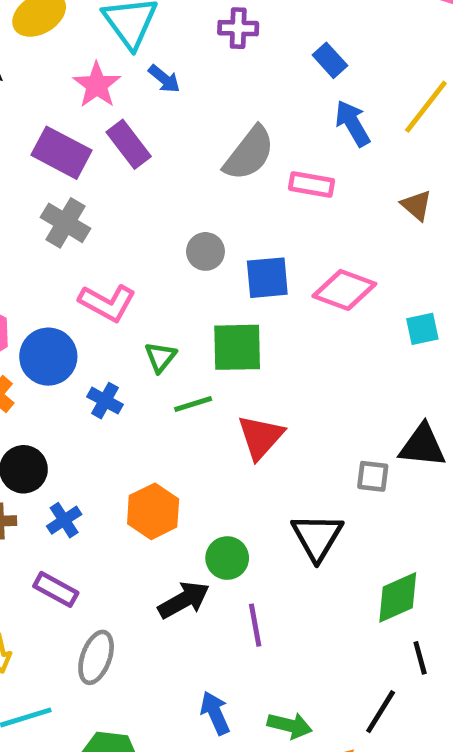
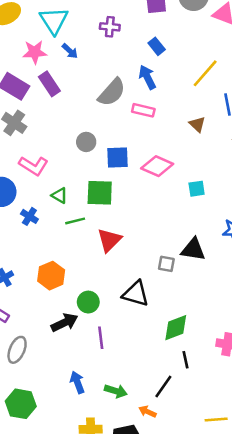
pink star: (97, 85) -> (35, 52), turned 30
blue arrow: (352, 123) -> (147, 77), moved
green triangle: (160, 357) -> (60, 195), turned -42
black triangle: (317, 537) -> (136, 294), turned -48

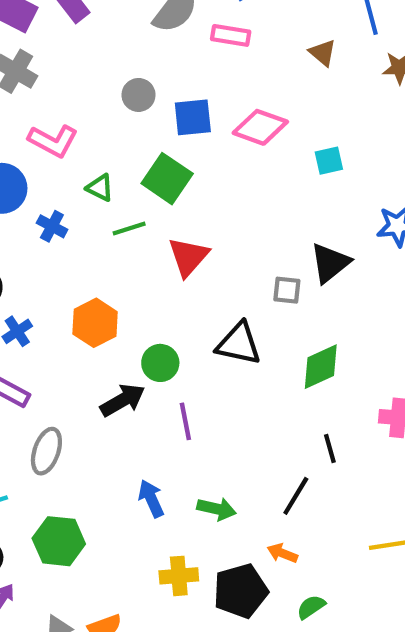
green square: (100, 193) -> (167, 179), turned 36
black triangle: (193, 249) -> (330, 263), turned -44
green diamond: (176, 328) -> (321, 367), moved
orange arrow: (147, 412) -> (282, 553), moved

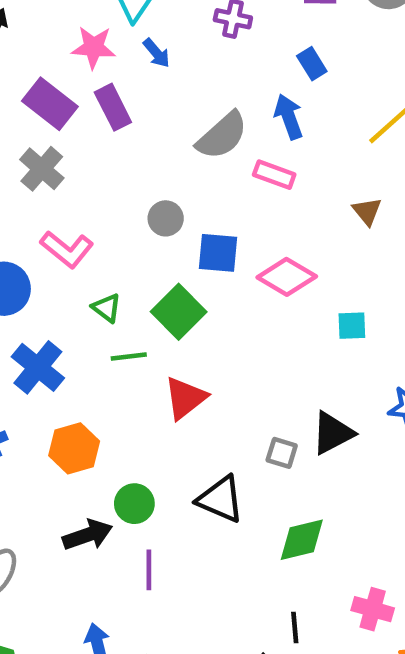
blue cross: (52, 226) -> (38, 367), moved, size x1.6

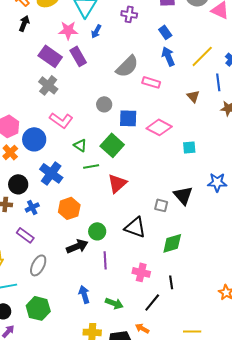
blue arrow: (157, 53) -> (96, 31), turned 72
blue arrow: (289, 117) -> (168, 56), moved
black triangle: (332, 433) -> (183, 195), turned -40
pink cross: (373, 609) -> (141, 272), moved

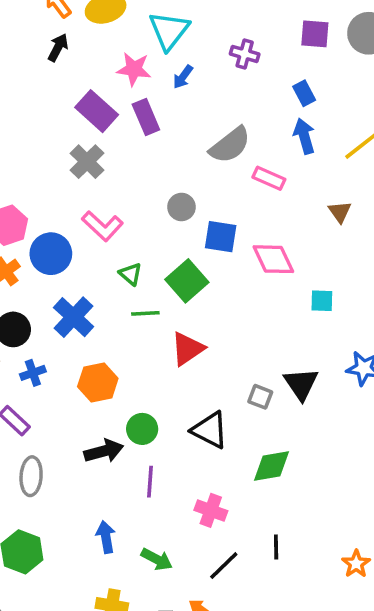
pink diamond: (159, 127) -> (273, 259), turned 30
gray ellipse: (38, 265) -> (31, 476), turned -30
black line: (171, 282) -> (276, 547), moved

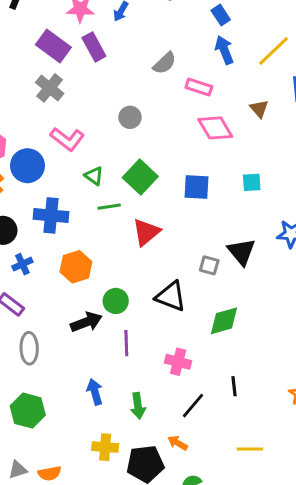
gray semicircle: (230, 145) -> (165, 63), size x0.7
blue square: (221, 237) -> (197, 187), moved
pink diamond: (273, 259) -> (215, 128), moved
blue cross: (74, 317) -> (51, 215), turned -32
green arrow: (157, 559) -> (138, 406), turned 60

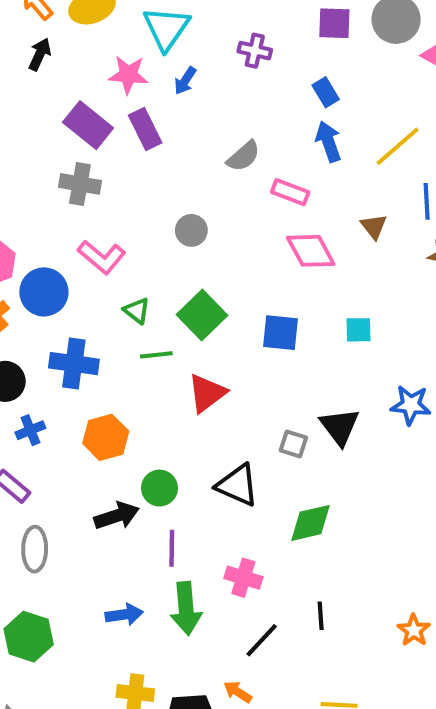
gray cross: (50, 88) -> (80, 184), turned -32
blue arrow: (95, 392) -> (124, 615), turned 95
green arrow: (138, 406) -> (186, 609), moved, size x1.4

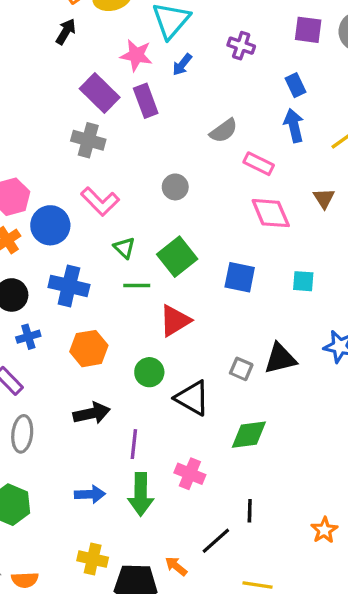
black triangle: (340, 427) -> (280, 359), turned 48
green circle: (159, 488) -> (149, 372), moved
black line: (262, 640) -> (216, 541), moved

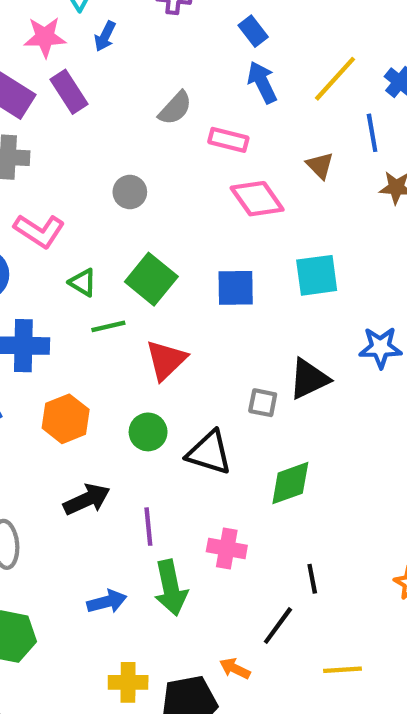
cyan square: (303, 281) -> (317, 275), size x1.5

